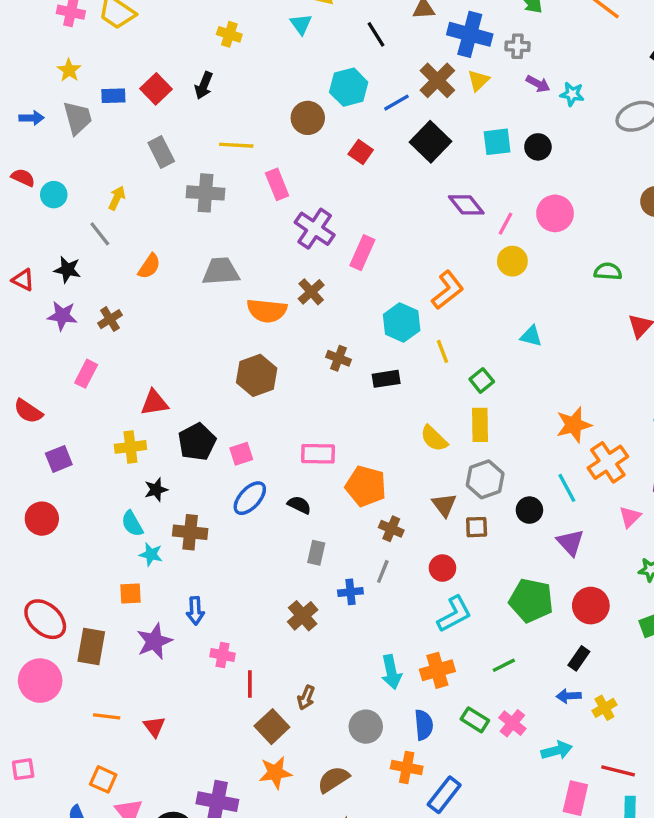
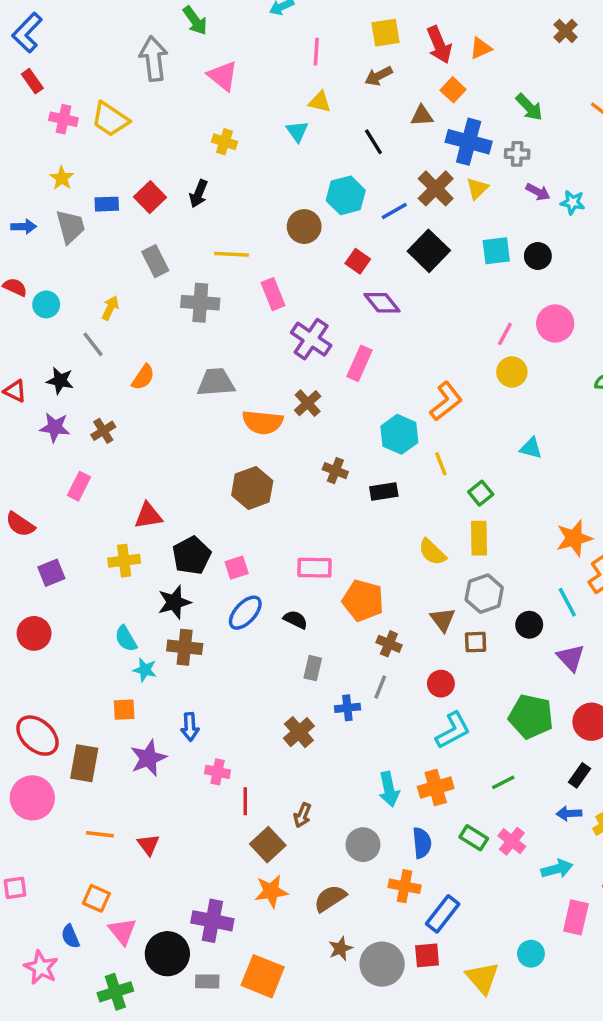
purple diamond: (466, 205) -> (382, 303), moved
black star: (156, 490) -> (174, 602), moved, size x1.4

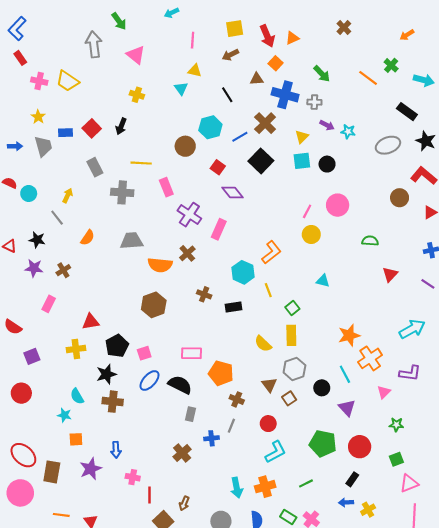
yellow triangle: (477, 188) -> (302, 137), moved
black semicircle: (295, 620) -> (180, 385), size x1.6
brown square: (476, 642) -> (289, 398), turned -32
cyan star: (145, 670) -> (64, 415), moved

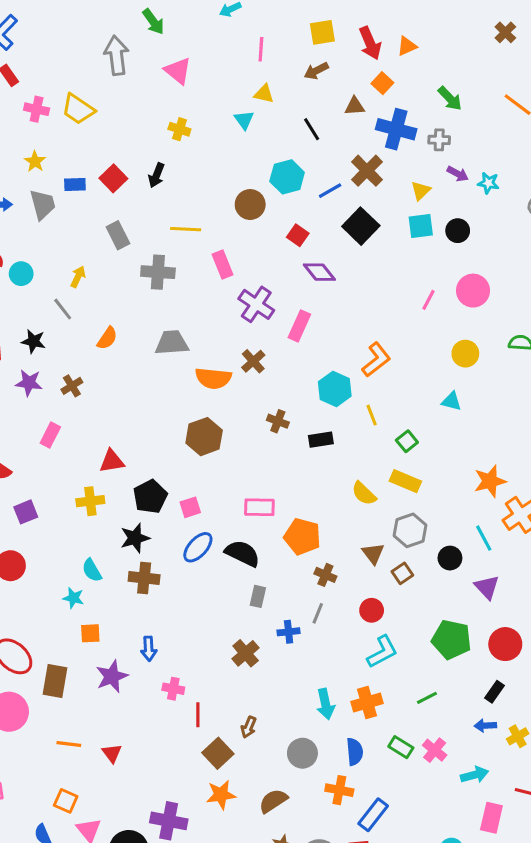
brown cross: (344, 27) -> (505, 32), moved
yellow circle: (311, 234) -> (465, 354), moved
yellow rectangle: (291, 335) -> (405, 481), turned -66

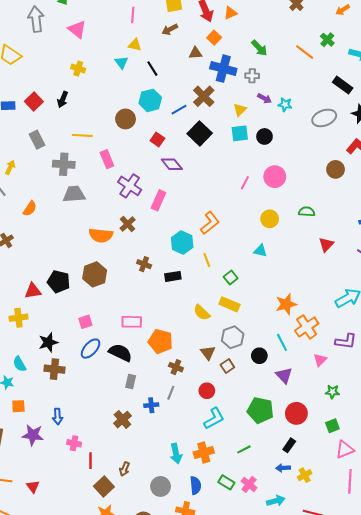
black line: (312, 129) -> (152, 69), moved
gray trapezoid: (172, 343) -> (74, 194), moved
black pentagon: (150, 497) -> (59, 282), moved, turned -30
purple star: (112, 676) -> (33, 435), turned 30

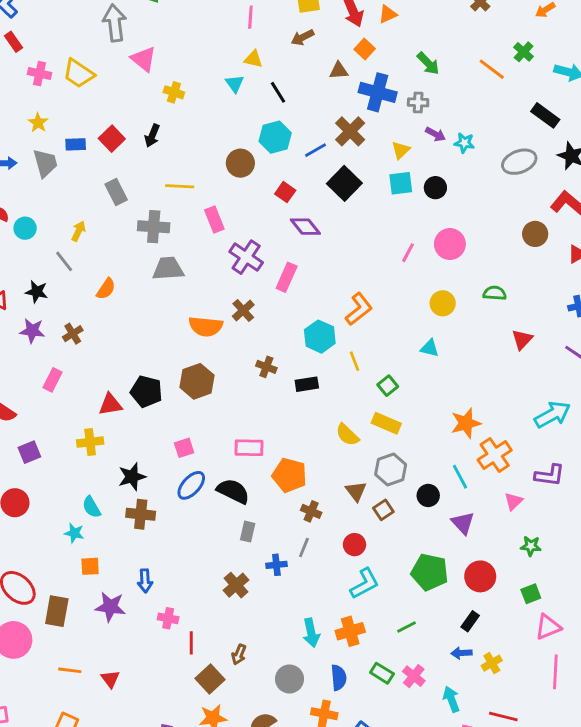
pink triangle: (77, 29) -> (144, 59), moved
cyan arrow: (276, 501) -> (451, 699), turned -96

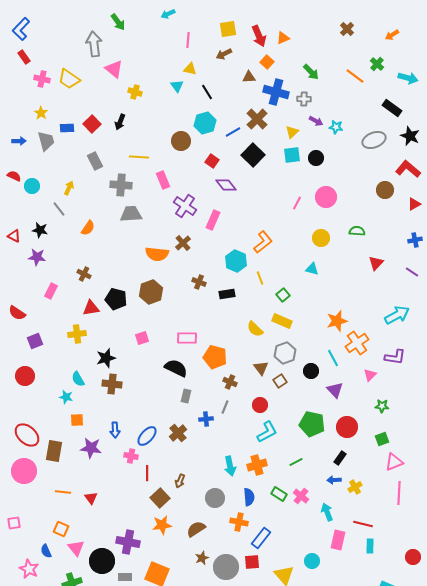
brown cross: (73, 334) -> (84, 274), moved, turned -32
blue ellipse: (191, 485) -> (147, 436), moved

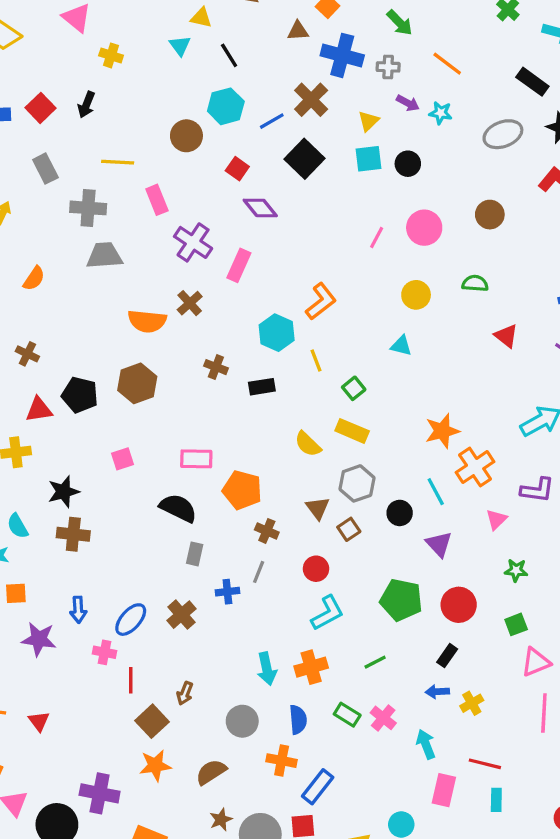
orange line: (355, 76) -> (447, 64), moved
brown circle: (385, 190) -> (490, 215), moved
red triangle: (376, 263) -> (506, 336), turned -35

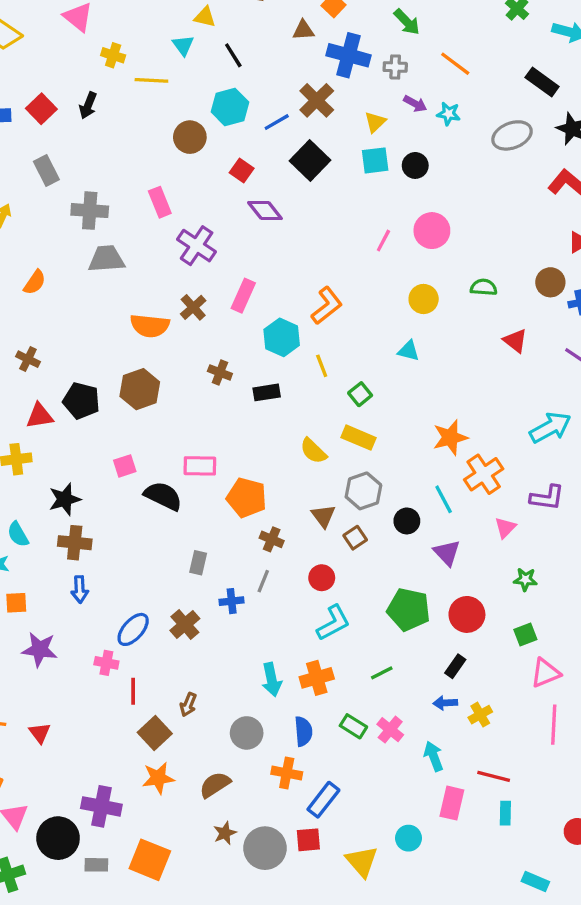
yellow line: (118, 162) -> (151, 80), moved
brown circle: (490, 215) -> (550, 282), moved
pink rectangle: (239, 265) -> (243, 296), moved
black semicircle: (178, 508) -> (163, 496), moved
blue arrow: (78, 610) -> (80, 589), moved

